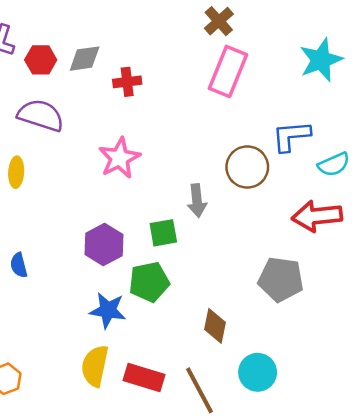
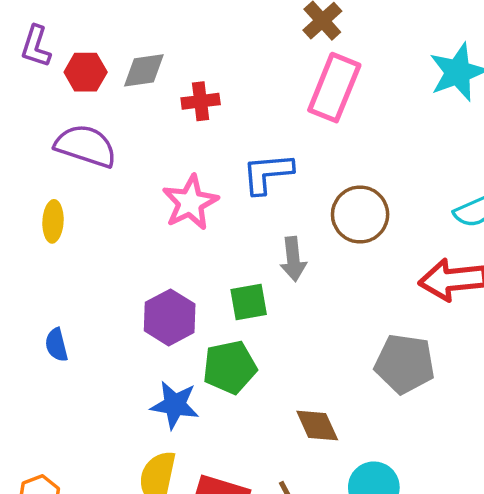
blue L-shape: (291, 136) -> (267, 173), moved
brown diamond: (215, 326) -> (317, 425), turned -36

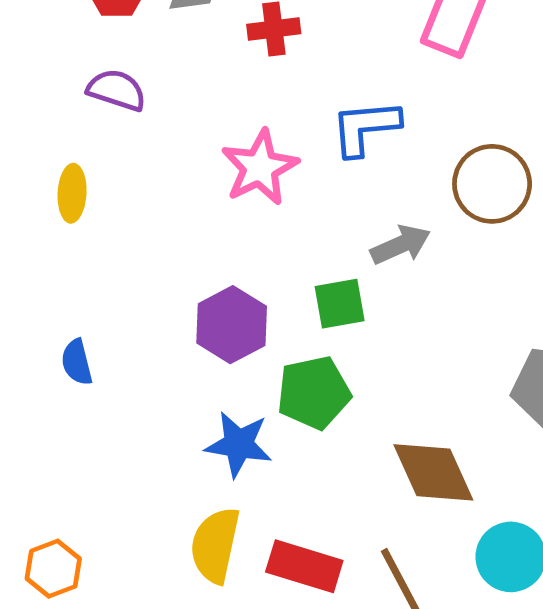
purple semicircle: (86, 146) -> (117, 90), size x0.7
gray arrow: (293, 259) -> (401, 245), turned -108
brown diamond: (317, 425) -> (433, 472), size x1.4

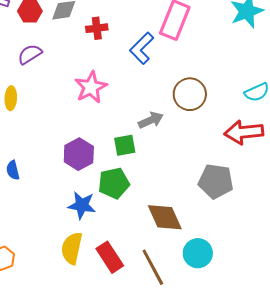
purple semicircle: (117, 90) -> (30, 54), turned -50
blue L-shape: (365, 128) -> (142, 48), moved, turned -40
red rectangle: (304, 566) -> (110, 257), turned 40

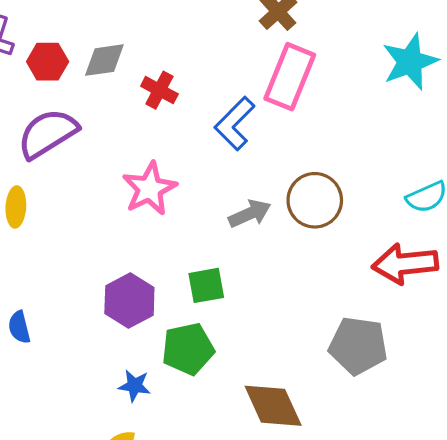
red cross: (97, 28) -> (159, 90), turned 35
purple semicircle: (30, 54) -> (48, 133), size x1.5
gray arrow: (151, 120) -> (250, 214), moved
blue star: (82, 205) -> (134, 386), size x0.7

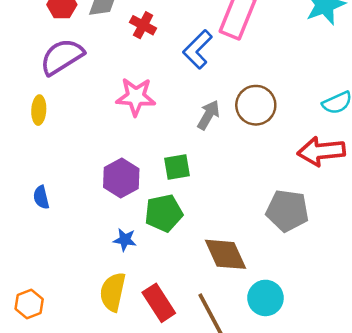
pink star: (149, 189) -> (136, 97), turned 30
gray arrow: (250, 214) -> (209, 115), turned -36

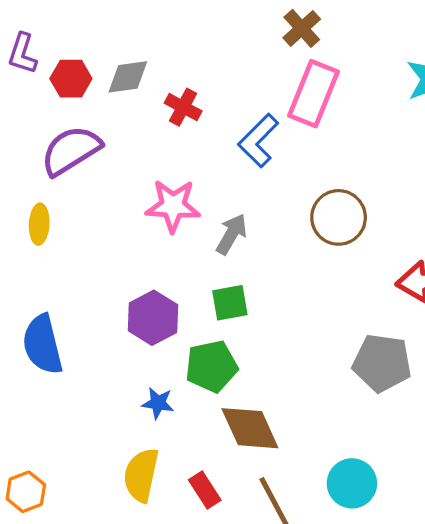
gray arrow: (209, 115) -> (232, 234), moved
blue semicircle: (41, 197) -> (43, 345), size x1.8
brown diamond: (225, 254) -> (250, 428), moved
red rectangle: (159, 303) -> (205, 490), size x0.7

